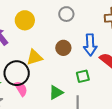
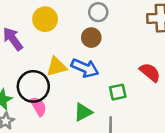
blue arrow: (90, 45) -> (85, 68), moved, turned -65
brown circle: (63, 48) -> (91, 38), moved

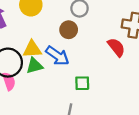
red semicircle: (150, 72) -> (116, 47), moved
green triangle: (83, 112) -> (35, 66), moved

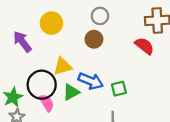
blue arrow: (57, 56) -> (91, 81), moved
green triangle: (35, 66) -> (71, 92), moved

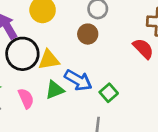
black circle: (42, 85) -> (22, 54), moved
green square: (119, 89) -> (109, 93), turned -35

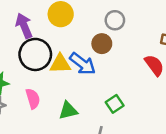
blue arrow: (78, 80) -> (83, 64), moved
green triangle: (55, 90) -> (68, 110), moved

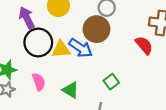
brown circle: (102, 44) -> (96, 29), size x1.5
green triangle: (68, 110) -> (71, 90), turned 48

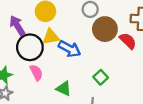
brown circle: (96, 29) -> (105, 29), moved
yellow triangle: (61, 49) -> (51, 37), moved
pink semicircle: (39, 82) -> (36, 73), moved

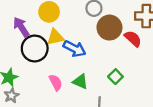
pink semicircle: (36, 73) -> (56, 82), moved
green square: (101, 77) -> (115, 77), moved
green triangle: (64, 89) -> (80, 82), moved

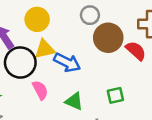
green square: (115, 77) -> (115, 95), turned 32
pink semicircle: (56, 82) -> (40, 90), moved

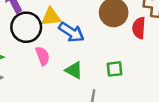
red semicircle: (136, 51) -> (139, 28), turned -135

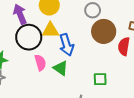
blue arrow: (71, 32) -> (67, 45), turned 35
green triangle: (74, 70) -> (61, 68), moved

